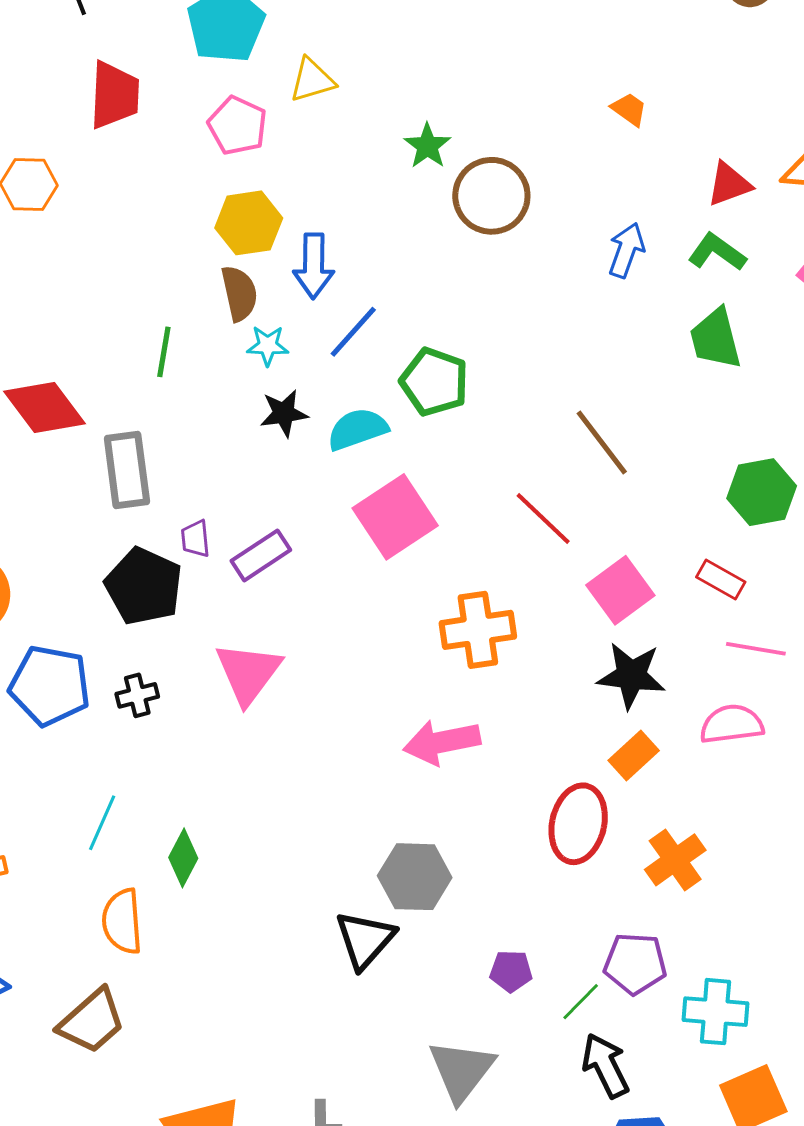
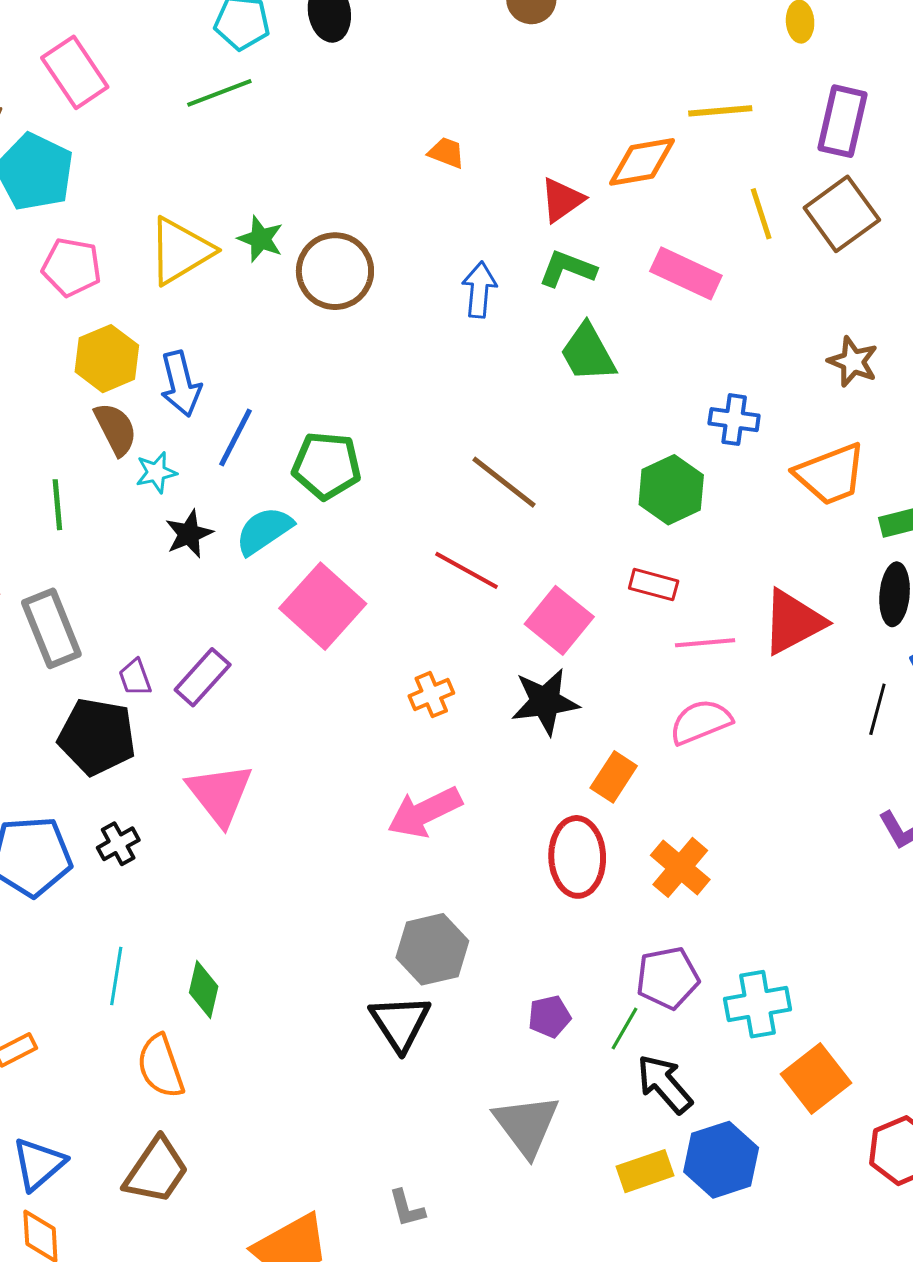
yellow triangle: (312, 80) -> (180, 251), moved, size x1.5
orange cross: (478, 630) -> (431, 695), size x0.6
black star: (631, 676) -> (545, 702), moved

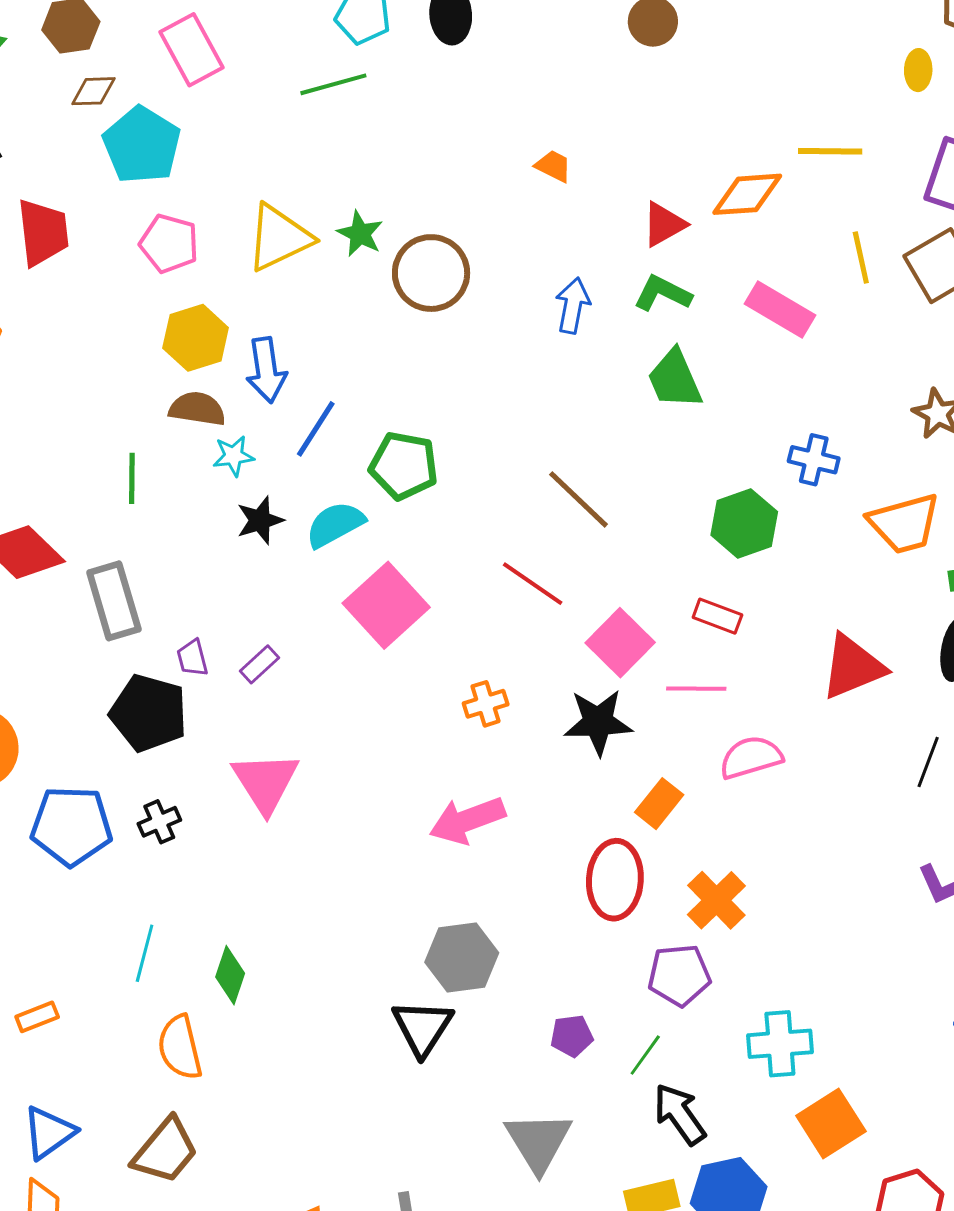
brown semicircle: (116, 429) -> (197, 409), turned -60
pink line: (705, 643) -> (696, 689), moved
purple rectangle: (203, 677) -> (260, 664), size x0.7
purple pentagon: (668, 978) -> (679, 975), moved

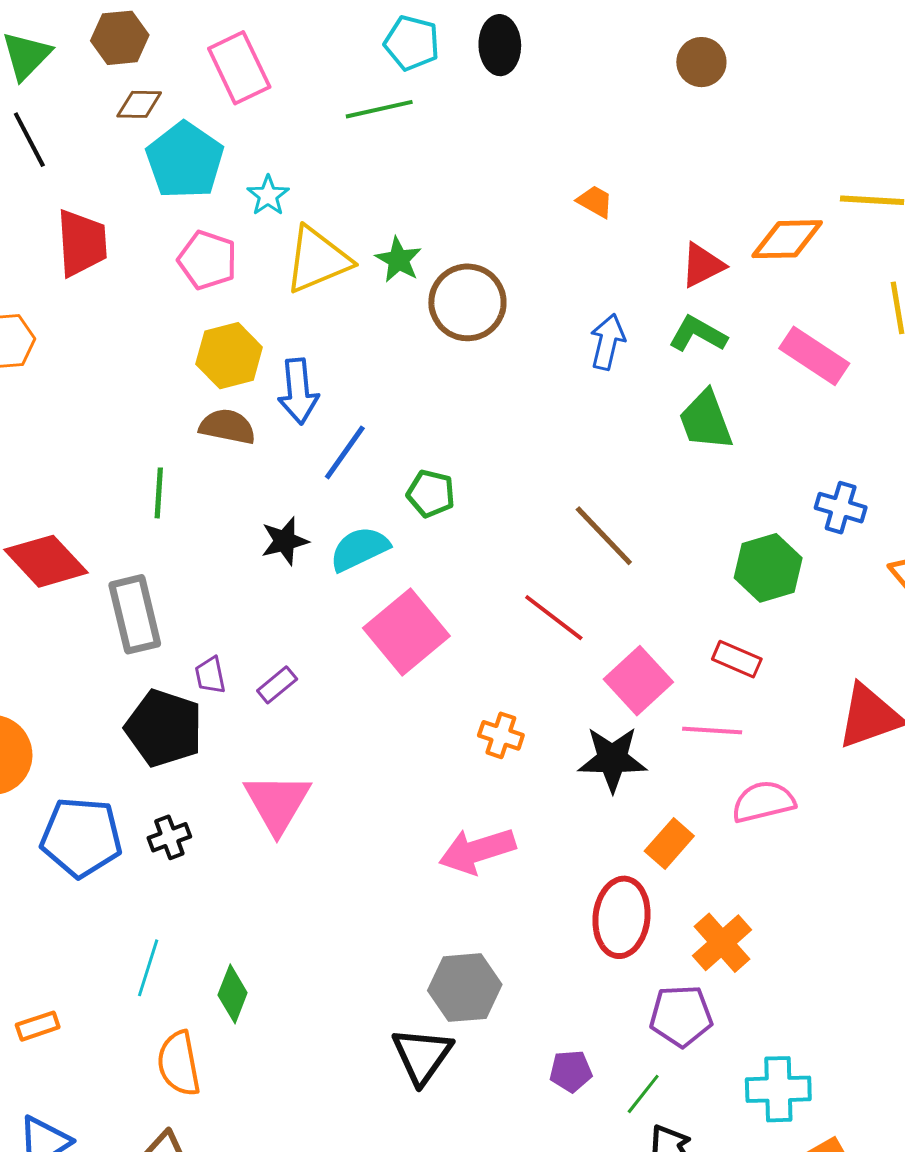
cyan star: (233, 456) -> (268, 195), moved, turned -30
green pentagon: (404, 466) -> (431, 494), size x0.7
orange cross: (486, 704) -> (501, 735), turned 33

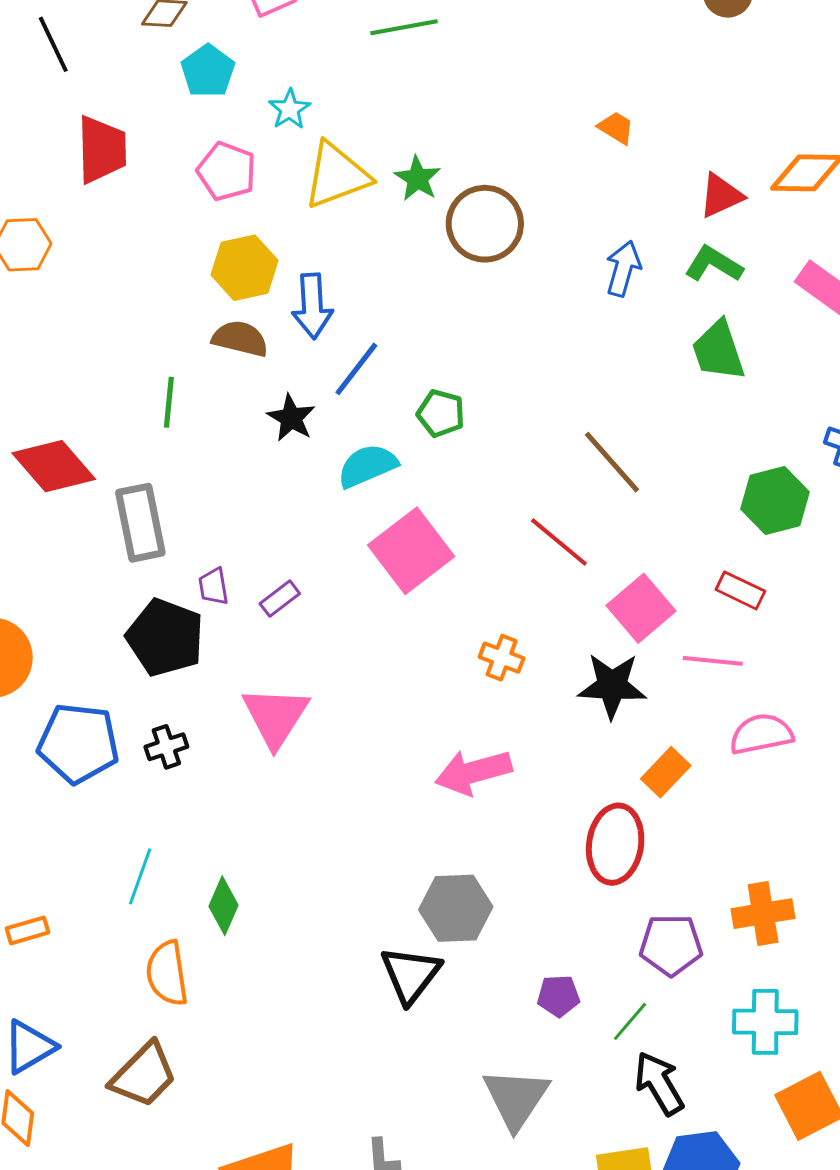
cyan pentagon: (185, 160) -> (208, 71), size x0.7
black star: (285, 541) -> (291, 418), moved, turned -30
orange cross: (722, 943) -> (763, 914), moved, turned 30

